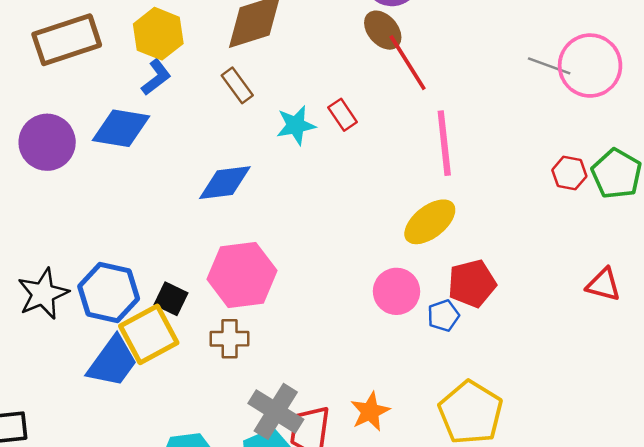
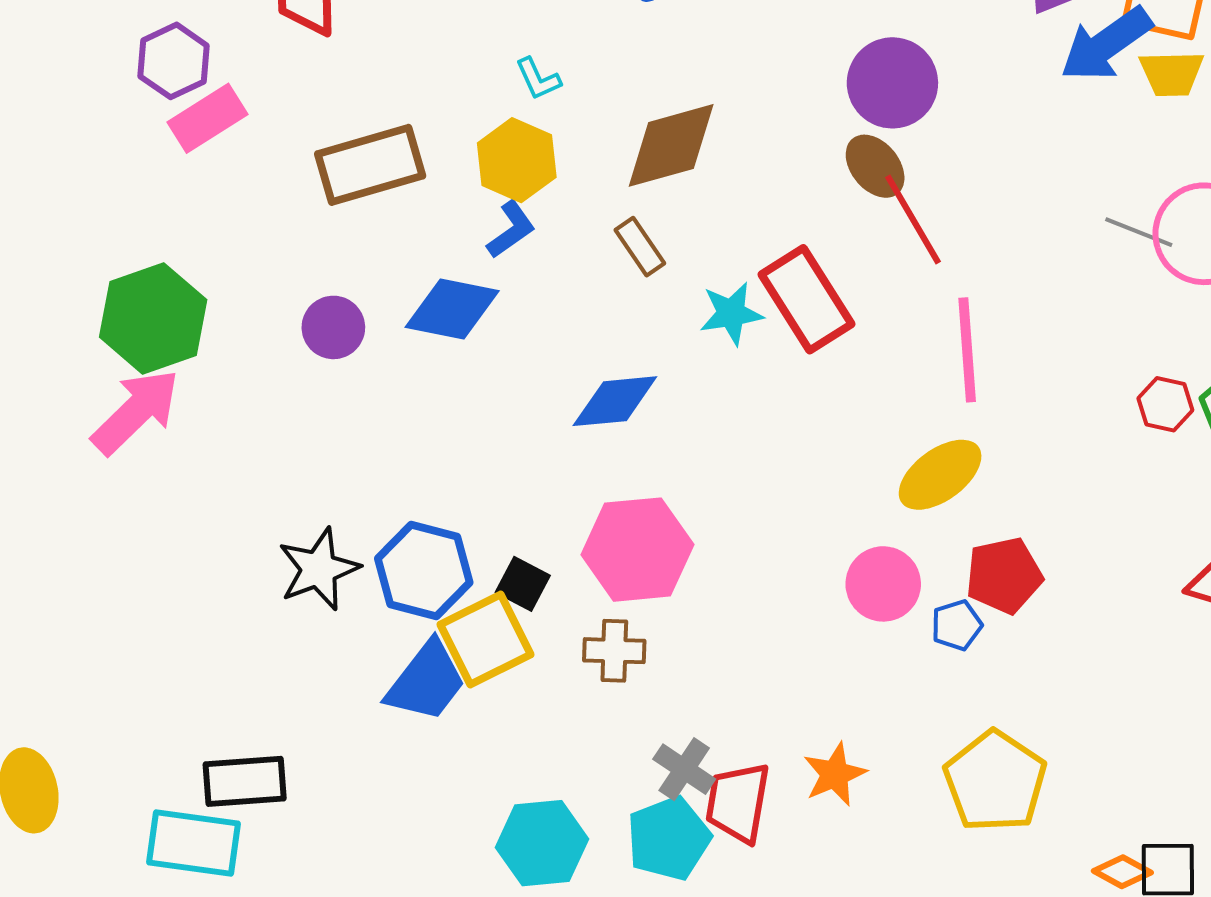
red rectangle: (343, 115) -> (806, 299), size x2.0
purple circle: (47, 142) -> (333, 327), size x0.7
gray cross: (276, 411) -> (684, 769), size x0.7

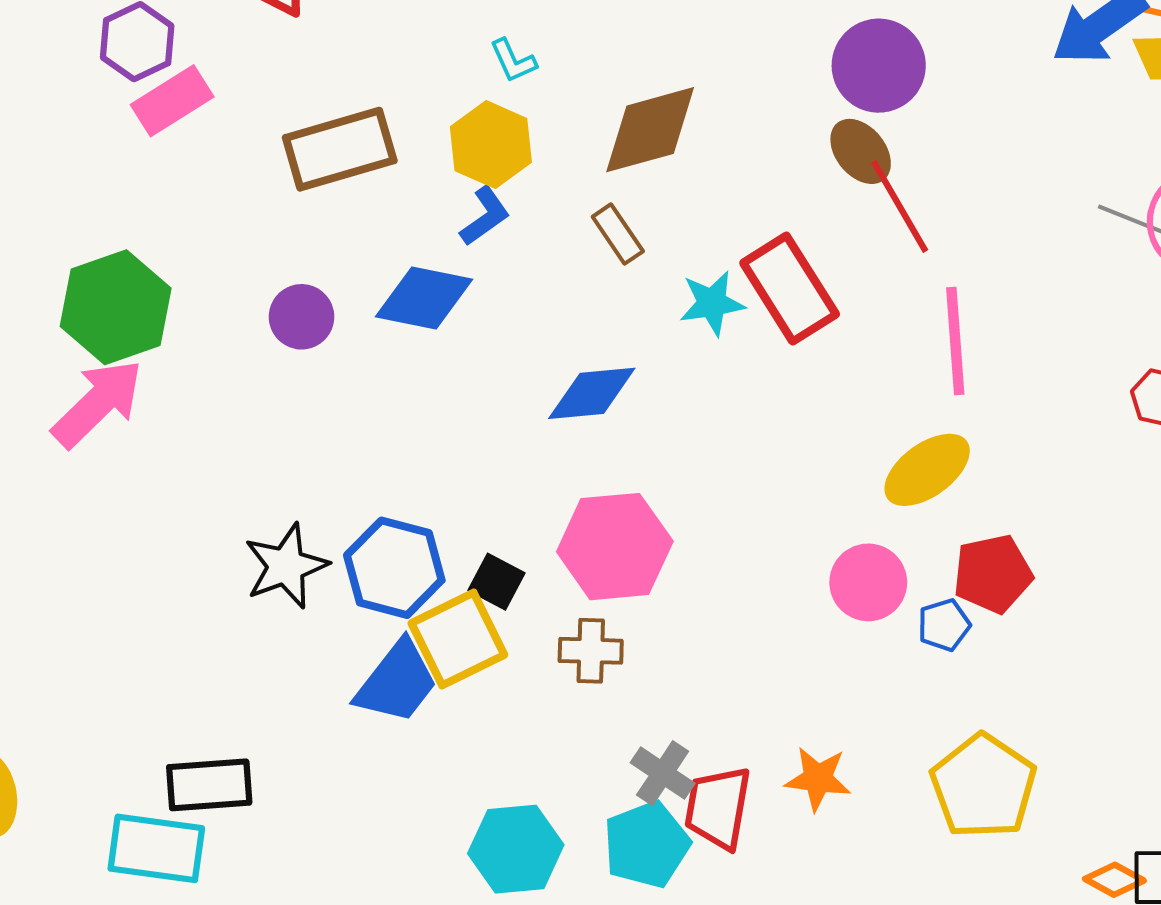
orange star: (835, 774) -> (818, 779), turned 30

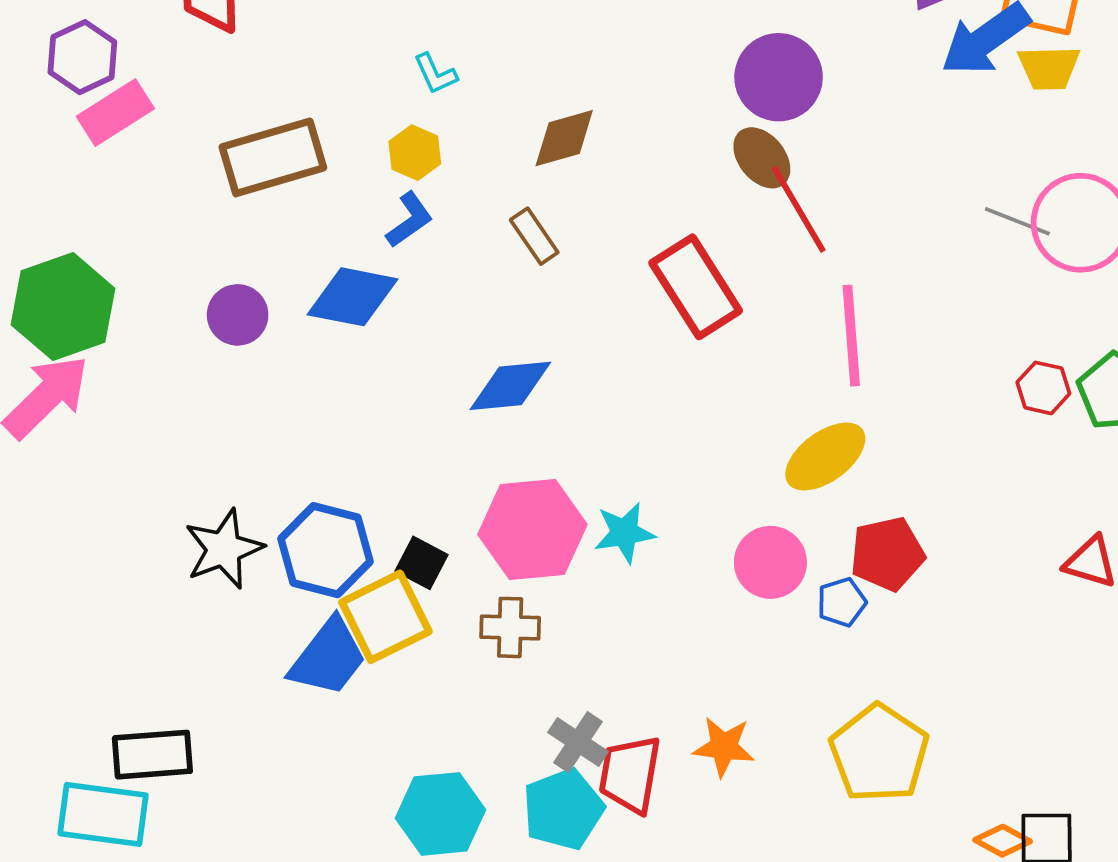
brown diamond: (650, 130) -> (564, 138), size x0.7
yellow hexagon: (491, 145) -> (415, 153), size x0.7
cyan star: (712, 303) -> (625, 533), moved

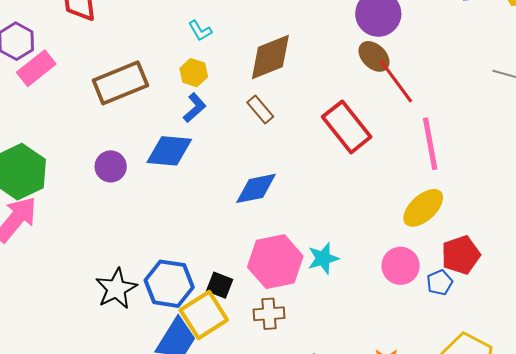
brown diamond: (564, 138) -> (270, 57), size x1.4

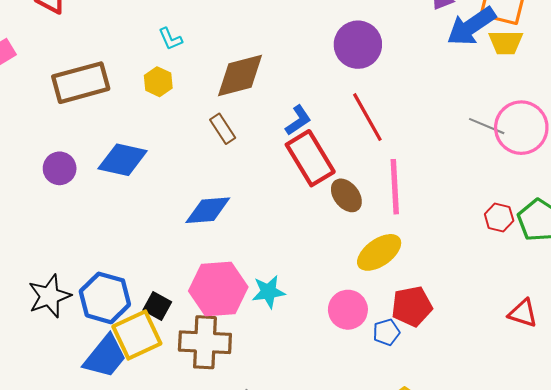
brown ellipse: (374, 56) -> (346, 195), moved
blue L-shape: (195, 108) -> (298, 120), moved
brown cross: (269, 314) -> (205, 342), size x1.6

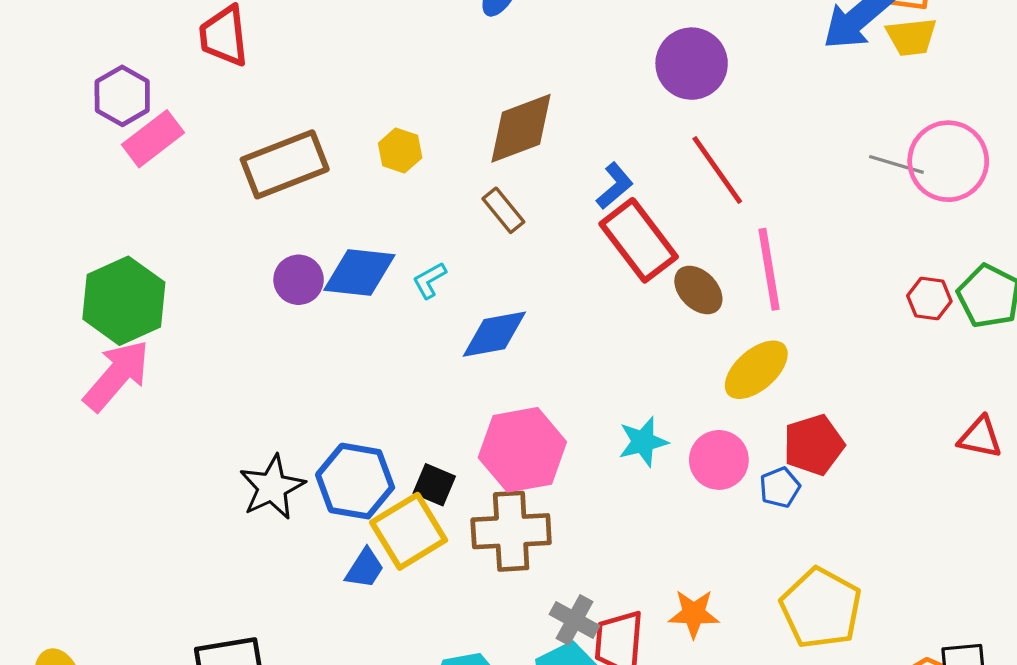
cyan L-shape: (170, 39) -> (429, 280), moved, turned 90
purple circle: (60, 168) -> (299, 280), moved
cyan star: (268, 292) -> (643, 442), moved
blue trapezoid: (105, 357) -> (365, 568), size x0.6

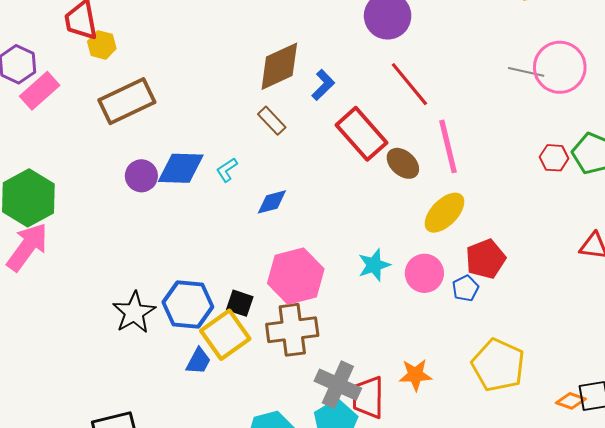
yellow hexagon: (400, 151) -> (102, 45), moved
blue L-shape: (615, 186) -> (323, 85), moved
blue diamond: (494, 334) -> (272, 202), size x0.7
gray cross: (574, 620) -> (338, 385), size x1.4

